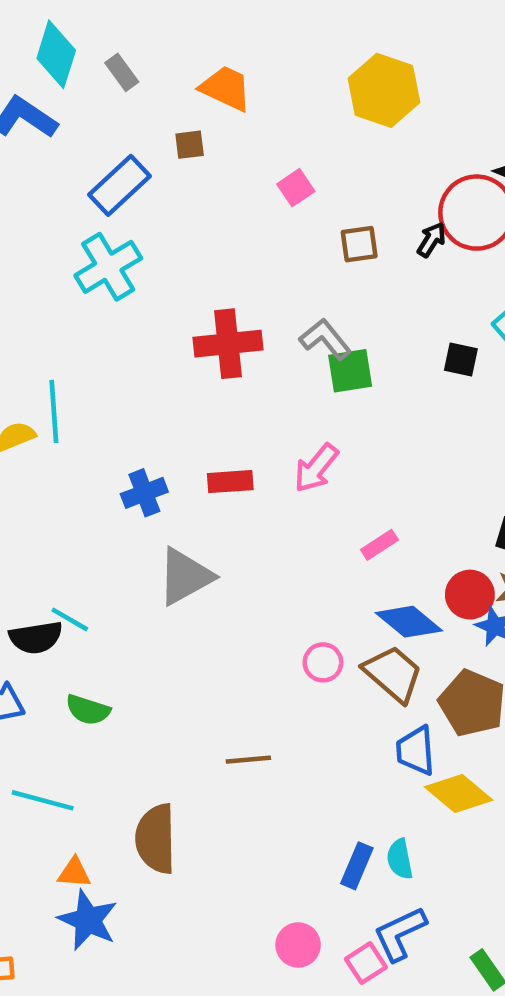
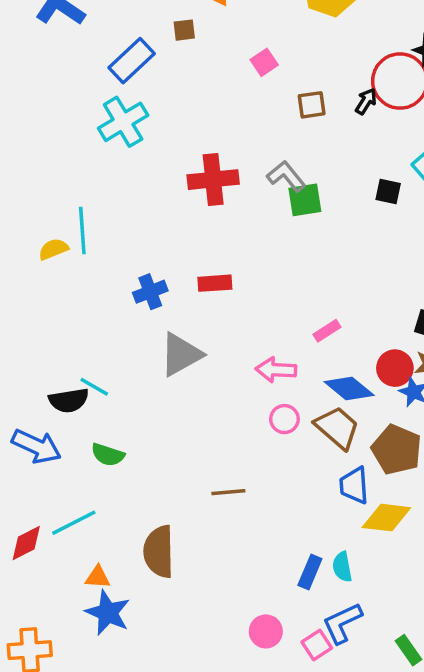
pink arrow: (316, 468) -> (276, 370), moved, turned 54
yellow diamond: (459, 794) -> (386, 518), turned -33
cyan line: (43, 800) -> (74, 523), turned -42

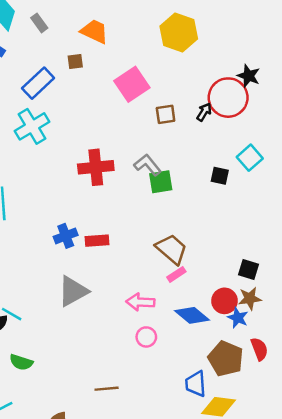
pink square: (264, 62) -> (132, 84), size x1.8
blue cross: (150, 292) -> (66, 236), moved
brown trapezoid: (337, 428) -> (172, 249), moved

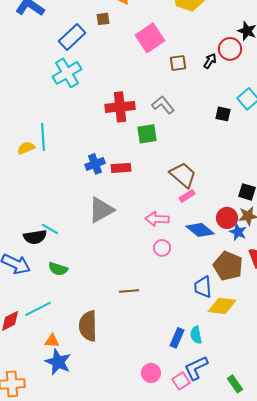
red circle: (228, 98) -> (230, 49), size x0.7
green square: (161, 182) -> (147, 134), moved

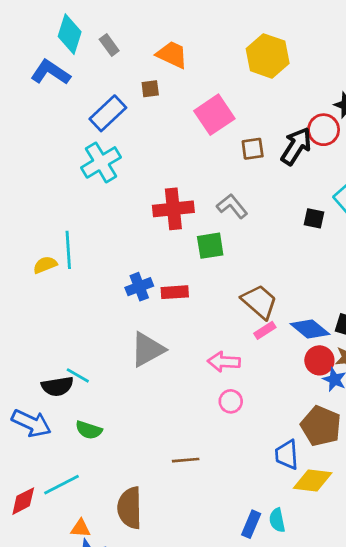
black arrow: (210, 61) -> (296, 146), size x1.8
blue diamond: (200, 230) -> (310, 329), moved

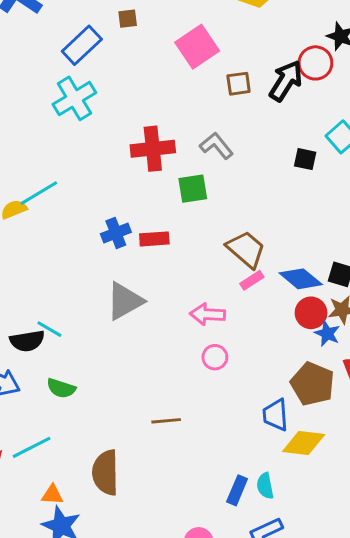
cyan line: (68, 250) -> (39, 193), turned 63

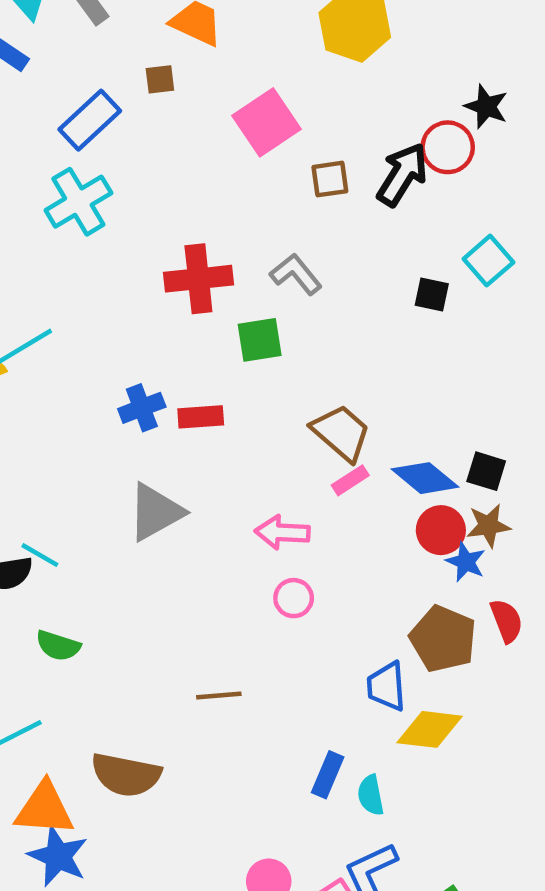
brown semicircle: (105, 473) -> (126, 775), turned -78
blue rectangle: (237, 490) -> (328, 775), moved
orange triangle: (52, 495) -> (44, 809), size x1.8

